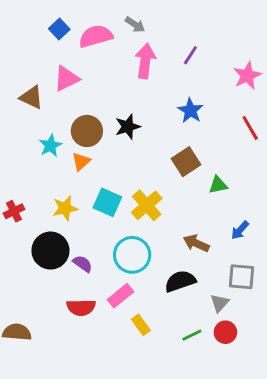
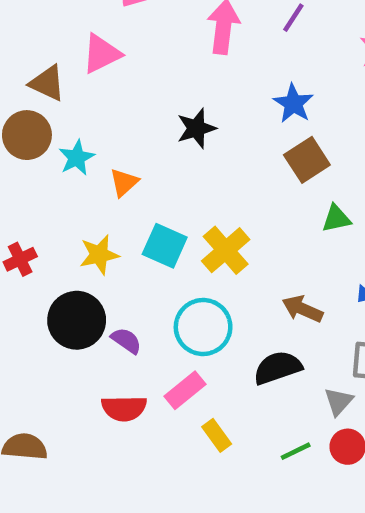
brown circle: (87, 131) -> (27, 135), moved
brown square: (186, 162) -> (307, 160), moved

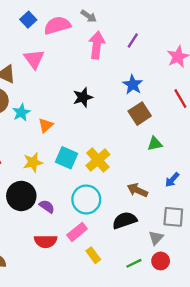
pink triangle: (101, 54) -> (34, 59), turned -40

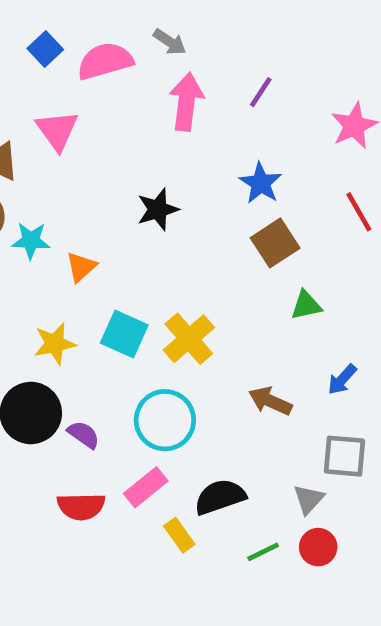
cyan star: (21, 112) -> (31, 241), turned 30
black semicircle: (125, 220) -> (220, 497), moved

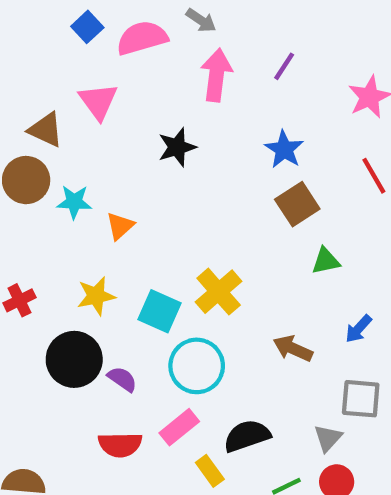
black star: (158, 209) -> (177, 147), moved
cyan square: (124, 334) -> (159, 311), moved

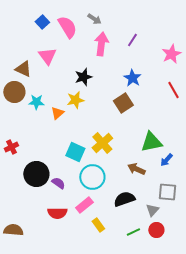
pink semicircle: (142, 38) -> (67, 27), turned 75
brown square: (297, 204) -> (123, 103), moved
green triangle: (326, 261) -> (151, 142), moved, size x1.6
yellow star: (96, 296) -> (75, 100), moved
black semicircle: (247, 436) -> (124, 199), moved

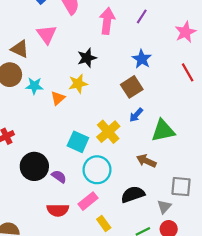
blue arrow: (166, 160) -> (136, 115), moved

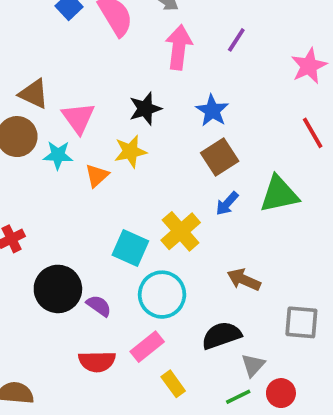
pink triangle: (47, 34) -> (78, 118), moved
blue star: (142, 59) -> (212, 111), moved
green triangle: (163, 131) -> (279, 194), moved
gray triangle: (164, 207) -> (253, 365), moved

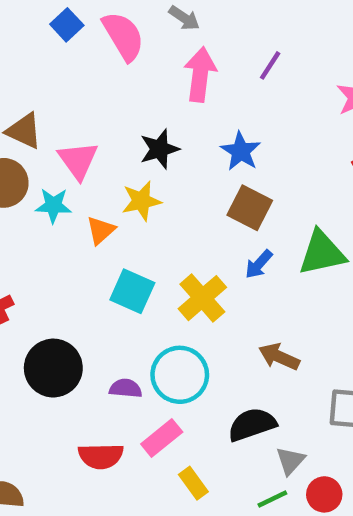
brown square: (220, 157) -> (250, 208), turned -30
cyan square: (130, 248) -> (132, 291), moved
purple semicircle: (99, 306) -> (126, 388), moved, turned -30

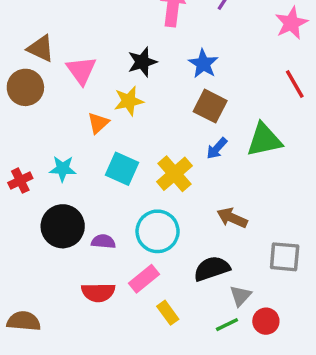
cyan star: (53, 205) -> (63, 169), moved
purple semicircle: (126, 388) -> (103, 242), moved

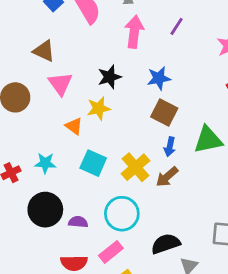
brown triangle: (41, 48) -> (44, 51), moved
blue star: (203, 64) -> (159, 78), turned 30
orange triangle: (98, 123) -> (74, 126), turned -42
blue arrow: (217, 148) -> (170, 147), turned -30
brown arrow: (232, 218) -> (167, 177), moved, turned -65

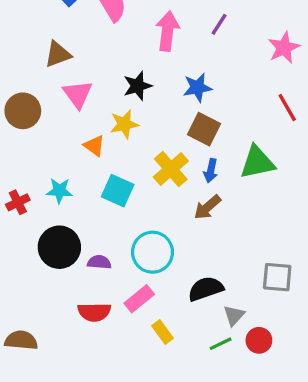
brown triangle: (44, 51) -> (58, 54), turned -45
yellow cross: (136, 167) -> (171, 169), moved

